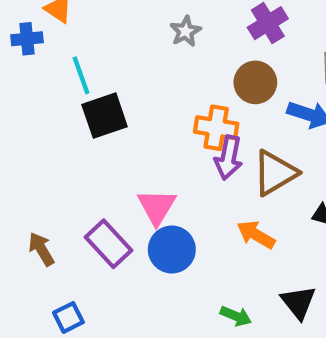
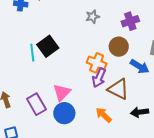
cyan line: (81, 75) -> (32, 53), moved
black square: (105, 116) -> (48, 46), turned -30
brown triangle: (275, 173) -> (118, 89), turned 45

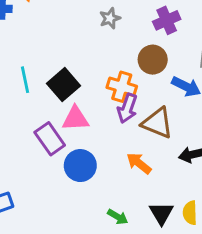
black square: (48, 46) -> (64, 85), moved
pink triangle: (62, 92) -> (75, 119), moved, turned 48
purple rectangle: (36, 104) -> (50, 139), moved

